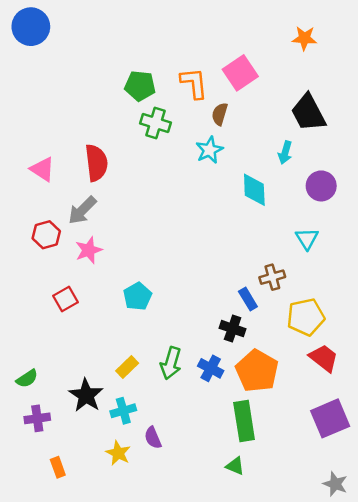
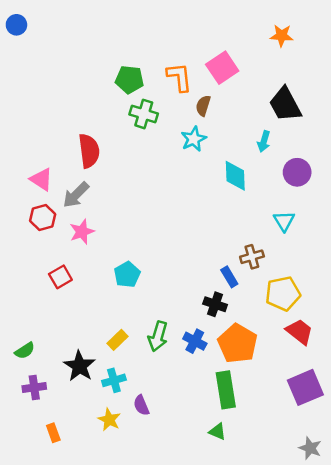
blue circle: (31, 27) -> (16, 25), moved, size x0.6
pink triangle: (42, 169) -> (41, 179), moved

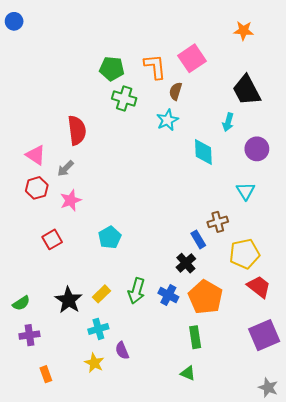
gray arrow: (76, 195) -> (65, 168), size x0.7
black cross: (215, 304) -> (186, 263), turned 30
black star: (79, 366) -> (69, 300), moved
green rectangle: (226, 390) -> (195, 337), size x0.7

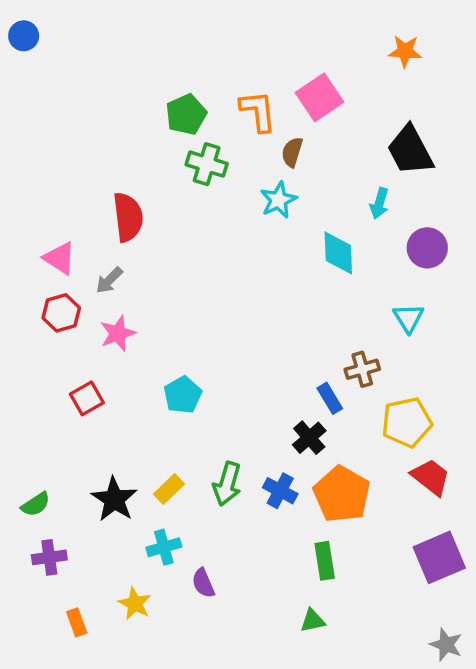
green pentagon: (112, 69) -> (186, 114), turned -30
yellow star: (94, 363) -> (135, 604), moved
green triangle: (188, 373) -> (313, 621), turned -35

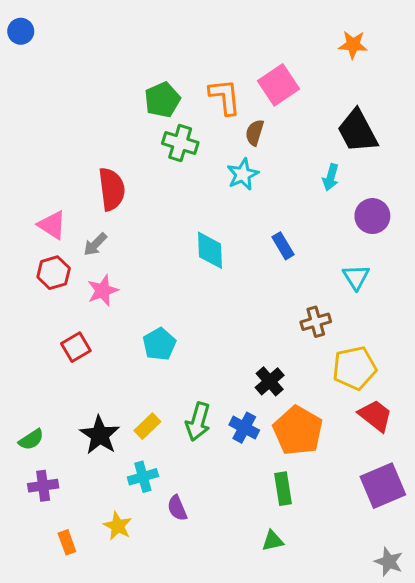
cyan diamond: (338, 253) -> (210, 250), moved
blue rectangle: (330, 398) -> (283, 246), moved

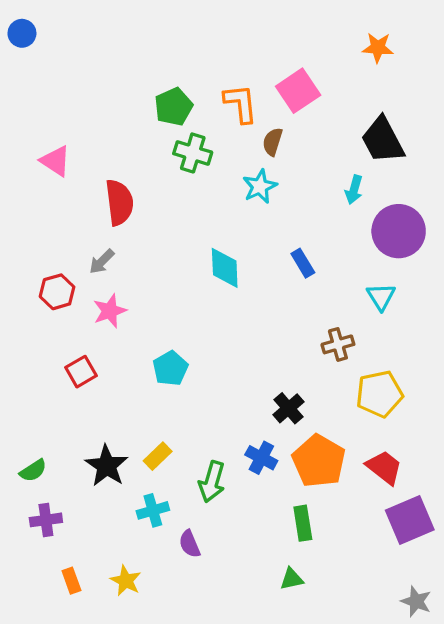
purple circle: (372, 216) -> (399, 231), size x1.4
pink triangle: (52, 225) -> (55, 161), moved
red trapezoid: (375, 416) -> (384, 467), moved
green arrow: (198, 422) -> (212, 482), moved
yellow star: (118, 526) -> (126, 581), moved

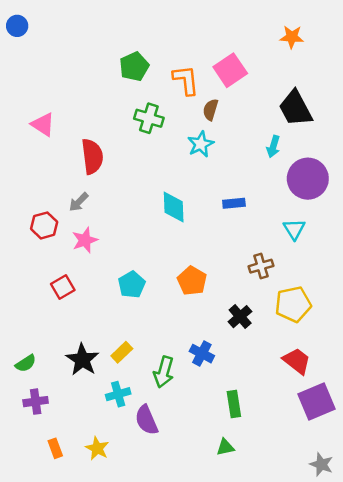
green pentagon: (174, 107) -> (134, 67), moved
blue rectangle: (303, 263) -> (234, 203), turned -65
black cross: (288, 408) -> (240, 317), moved
orange pentagon: (319, 461) -> (192, 281), moved, size x0.7
purple semicircle: (190, 544) -> (146, 420), size x1.4

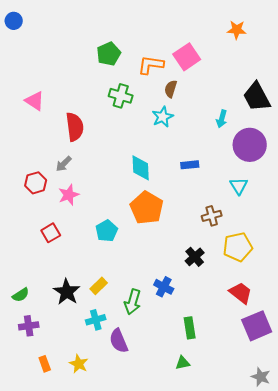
orange L-shape: (186, 80) -> (151, 65), turned -76
black trapezoid: (295, 108) -> (257, 97), moved
orange pentagon: (192, 281) -> (147, 208), moved, size x1.4

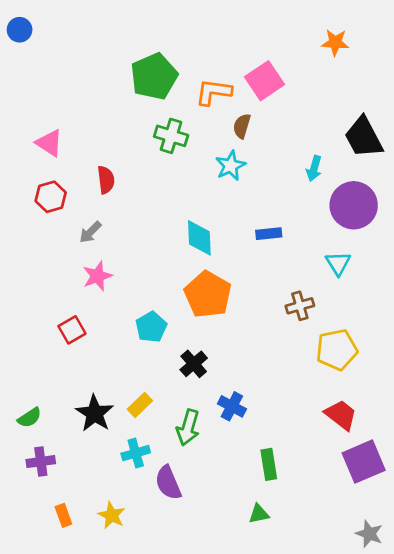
green pentagon: (109, 54) -> (154, 76), size x1.4
red semicircle: (75, 127) -> (106, 180), size x0.7
red hexagon: (36, 183) -> (51, 197), moved
black cross: (195, 257) -> (194, 364), moved

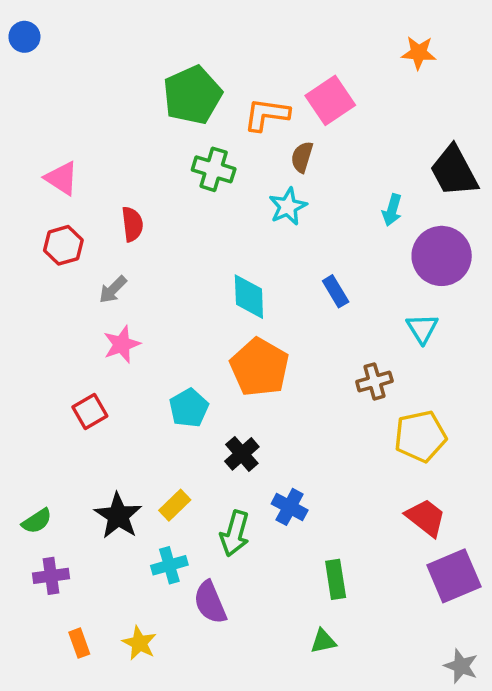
blue rectangle: (269, 234) -> (336, 291), turned 65

